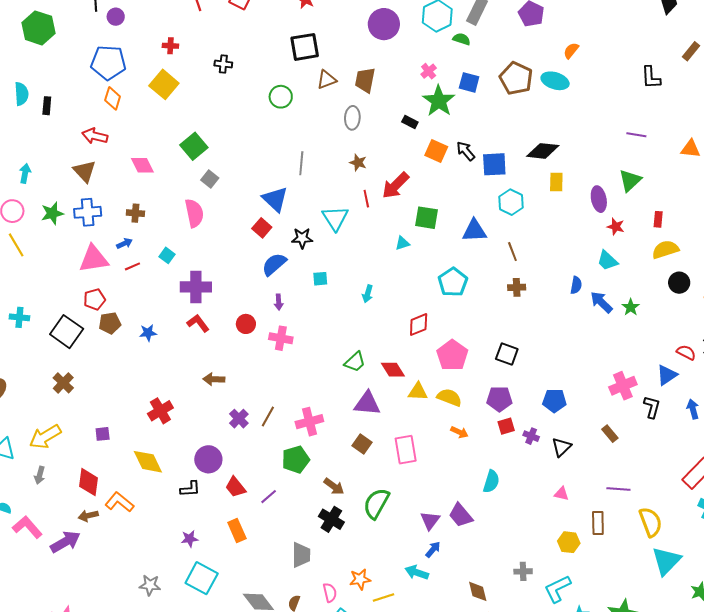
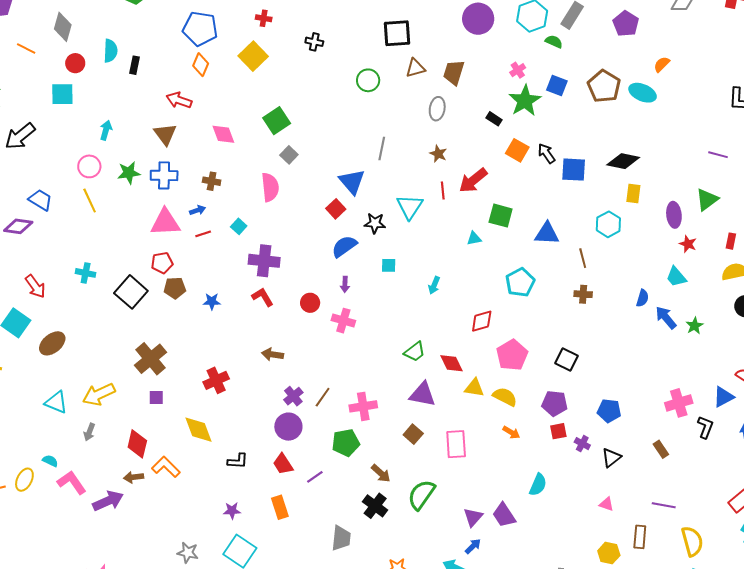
cyan hexagon: (511, 202) -> (608, 224), moved
brown cross: (63, 383) -> (151, 359), moved, size x1.5
purple circle: (208, 459) -> (288, 427), moved

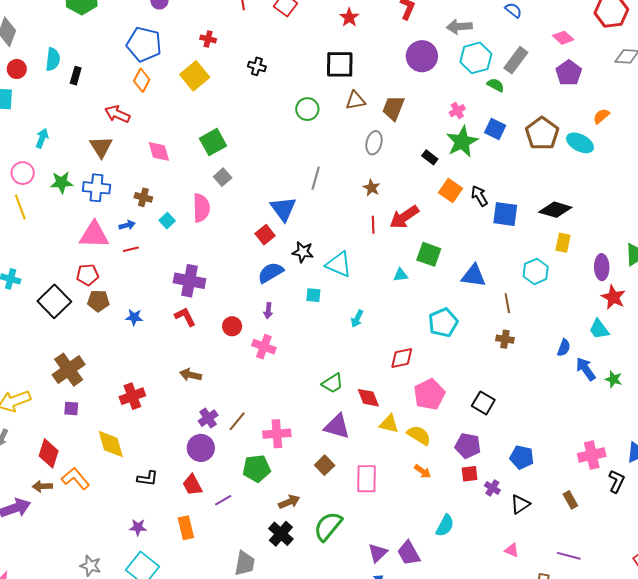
cyan triangle: (410, 207) -> (339, 264), moved, turned -44
cyan square: (239, 226) -> (167, 221), moved
red star: (688, 244) -> (613, 297), size x1.4
green star: (695, 326) -> (614, 379), turned -30
brown arrow: (381, 473) -> (289, 502), turned -70

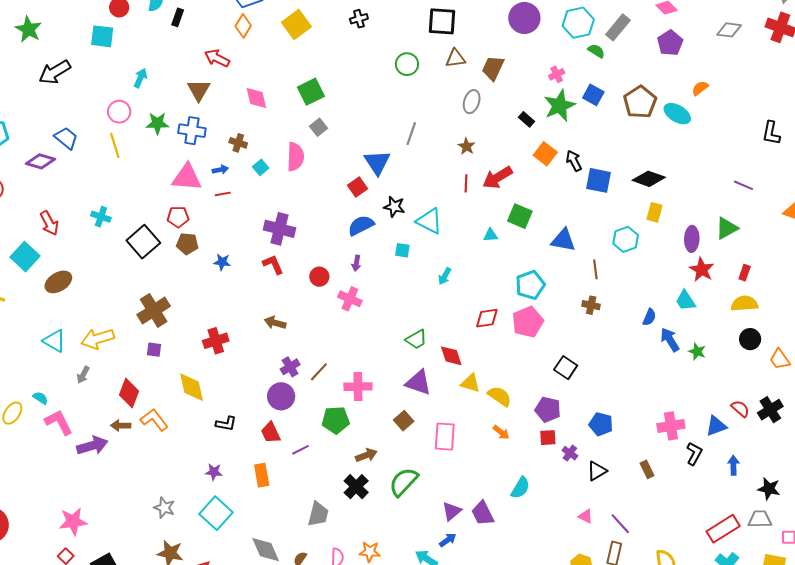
black cross: (257, 66) -> (359, 19), turned -36
pink pentagon: (429, 394) -> (528, 322), moved
purple line: (569, 556) -> (620, 524), moved, turned 30

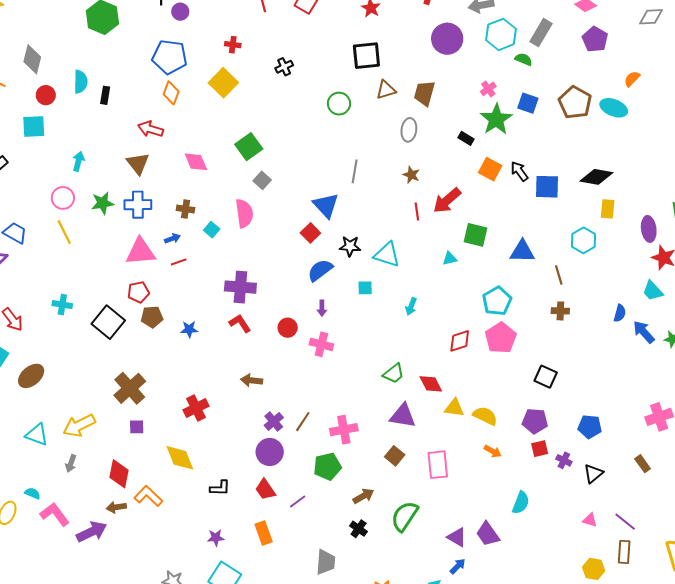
black cross: (356, 487) -> (359, 529), size x0.7
purple triangle: (452, 511) -> (457, 537), turned -40

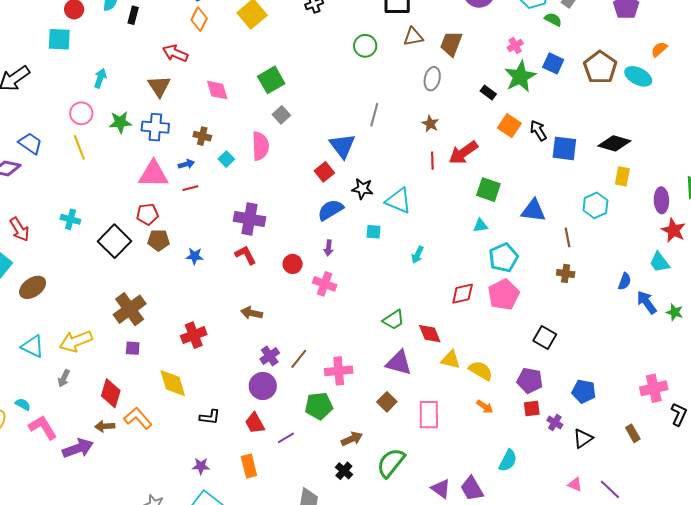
cyan triangle: (450, 259) -> (480, 226), moved

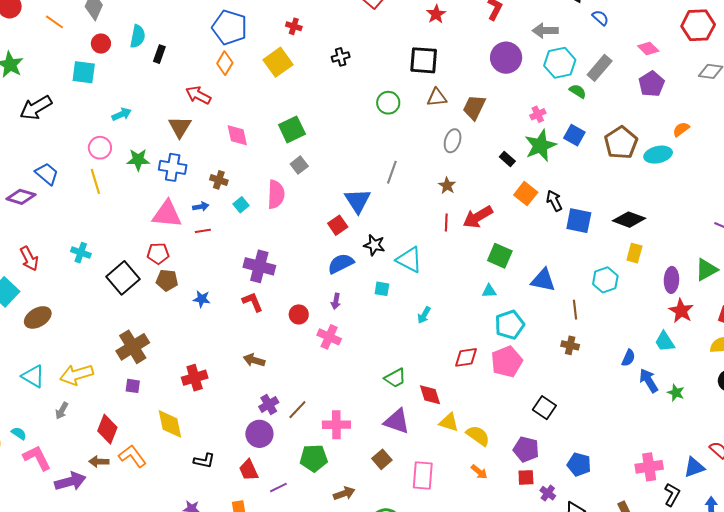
cyan ellipse: (638, 76) -> (658, 155), turned -44
cyan arrow: (100, 78) -> (122, 114), turned 42

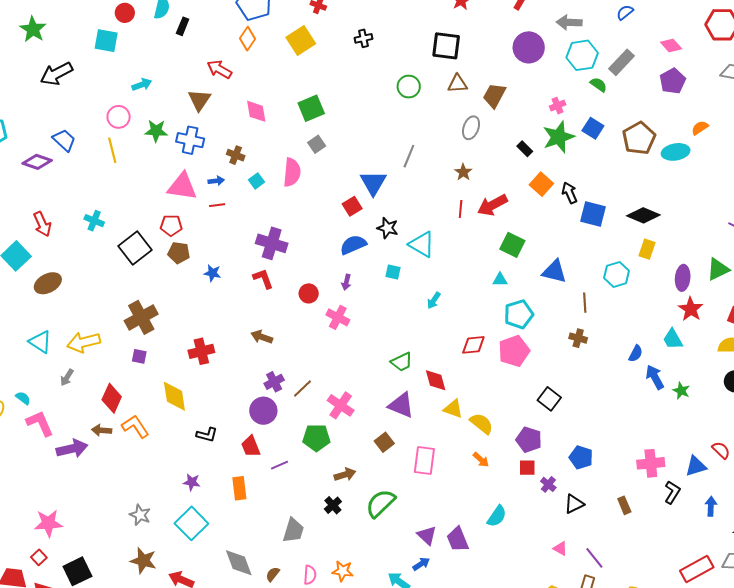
blue semicircle: (600, 18) -> (625, 12), turned -84
pink cross: (336, 425) -> (341, 405), turned 32

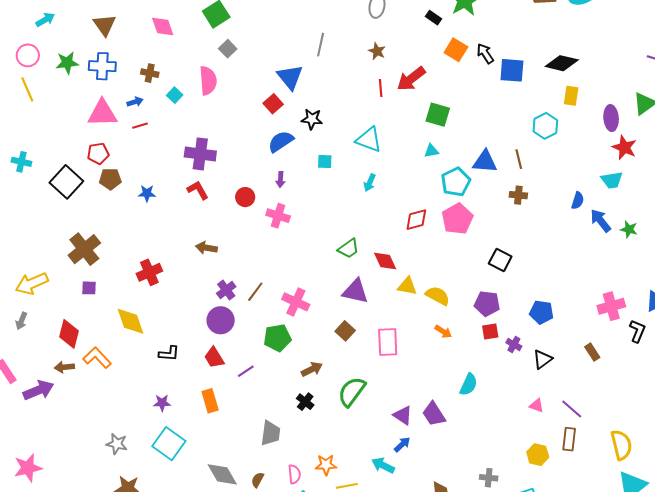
cyan triangle: (422, 244) -> (369, 140), moved
blue triangle: (554, 272) -> (485, 162), moved
cyan trapezoid: (673, 339) -> (612, 180), turned -60

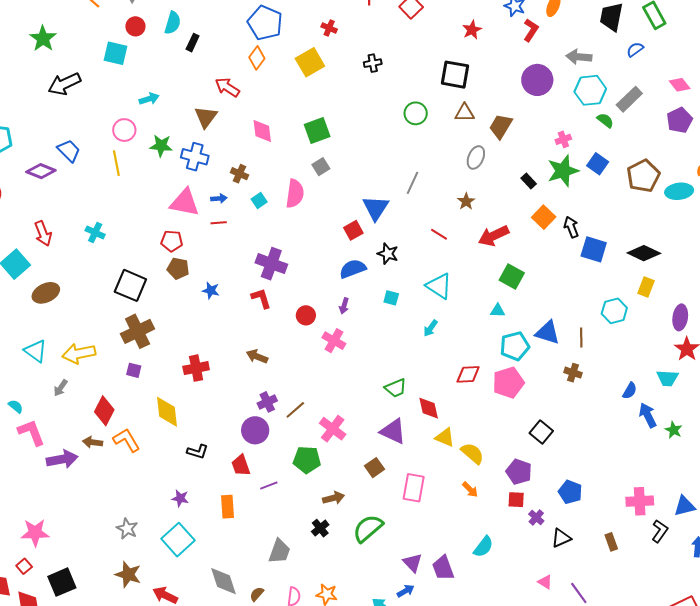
red line: (381, 88) -> (439, 234), moved, turned -66
black square: (66, 182) -> (130, 285), moved, turned -32

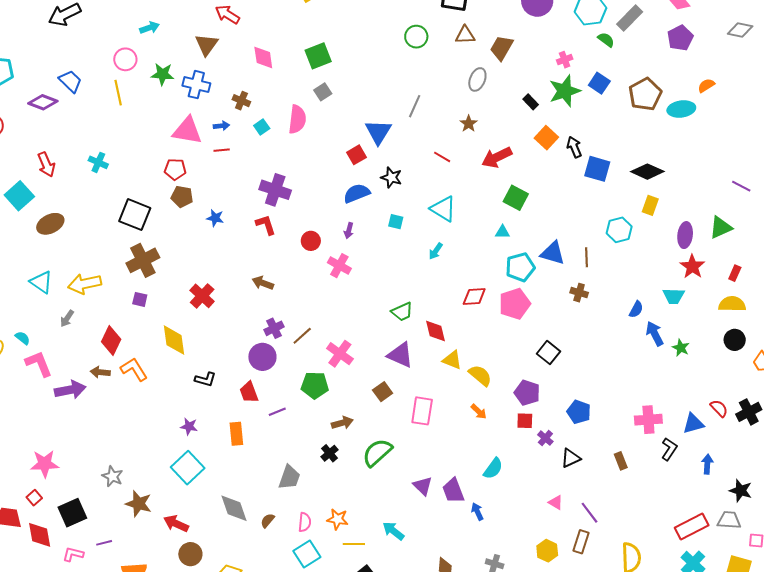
red cross: (196, 368) -> (202, 296), turned -35
gray star: (127, 529) -> (112, 476), moved
blue arrow: (406, 591) -> (477, 512), moved, turned -84

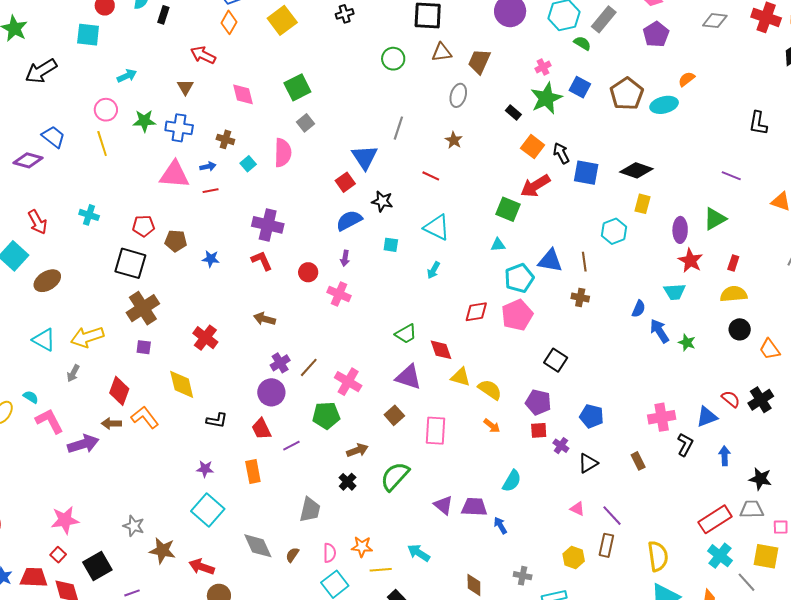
brown triangle: (207, 45) -> (185, 87), size x0.7
red arrow: (497, 157) -> (535, 186), moved
red pentagon: (175, 169) -> (143, 226), moved
purple trapezoid: (453, 491) -> (474, 507), turned 120

